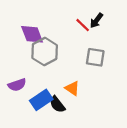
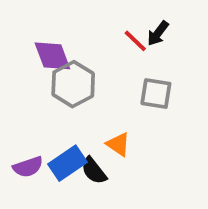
purple semicircle: (17, 85) -> (28, 167), moved

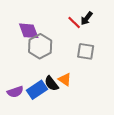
black semicircle: (94, 171) -> (51, 83), moved

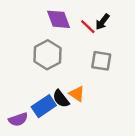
purple diamond: (29, 31) -> (58, 19), moved
purple semicircle: (15, 92) -> (18, 119), moved

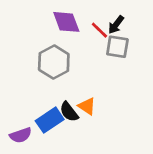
gray square: (101, 61) -> (117, 47), moved

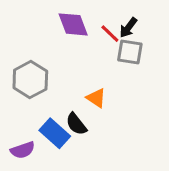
gray hexagon: (54, 62) -> (30, 80), moved
orange triangle: (87, 106) -> (96, 98), moved
blue rectangle: (50, 120) -> (55, 133), turned 76

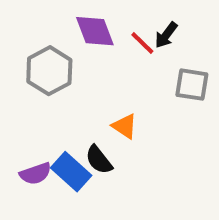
gray square: (130, 52) -> (192, 85), moved
gray hexagon: (30, 80) -> (49, 71), moved
purple semicircle: (23, 150) -> (35, 174), moved

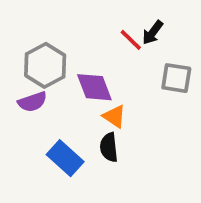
purple diamond: (95, 31) -> (94, 87), moved
black semicircle: (99, 160) -> (109, 147), moved, turned 32
purple semicircle: (35, 174) -> (32, 102), moved

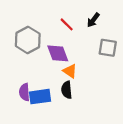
red line: (131, 40) -> (67, 24), moved
purple semicircle: (32, 102) -> (24, 92), moved, turned 105
blue rectangle: (65, 158) -> (40, 97), turned -50

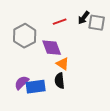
red line: (67, 24) -> (60, 22), turned -64
gray square: (108, 48) -> (97, 23), moved
purple semicircle: (24, 92) -> (22, 83), turned 49

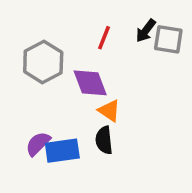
red line: (60, 22) -> (104, 38), turned -48

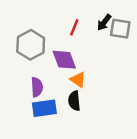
purple semicircle: (38, 144) -> (37, 87), moved, turned 132

